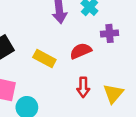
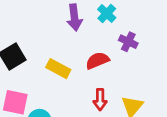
purple cross: (110, 33) -> (128, 42), turned 30

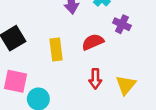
yellow rectangle: (58, 69) -> (56, 50), turned 55

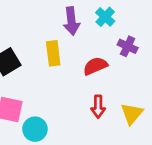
yellow rectangle: (56, 50) -> (53, 53), moved

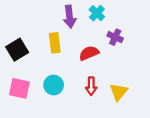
cyan circle: (35, 129) -> (54, 85), moved

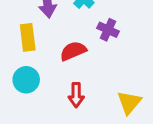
cyan circle: (54, 85) -> (26, 80), moved
yellow triangle: (119, 92) -> (129, 102), moved

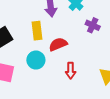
red semicircle: (73, 51) -> (58, 44), moved

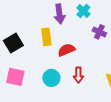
cyan circle: (36, 60) -> (51, 78), moved

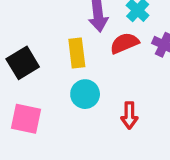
red semicircle: (66, 50) -> (124, 43), moved
cyan circle: (51, 78) -> (85, 94), moved

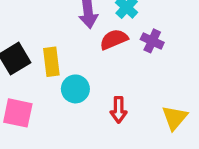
yellow rectangle: (77, 53) -> (51, 62), moved

